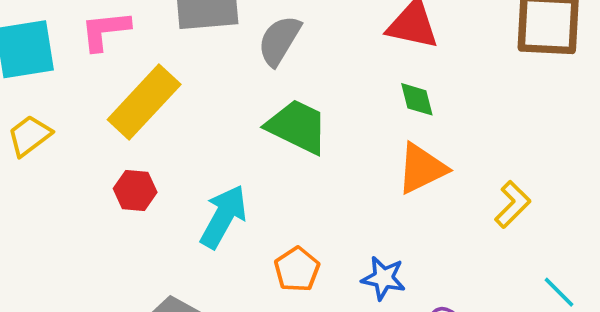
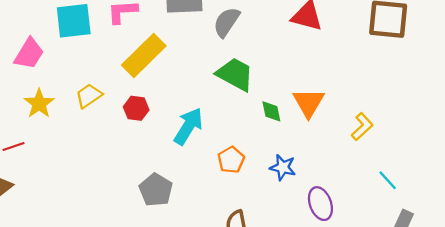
green diamond: (417, 99) -> (271, 111), moved
yellow trapezoid: (29, 136) -> (89, 96), moved
orange triangle: (422, 169) -> (309, 103), turned -36

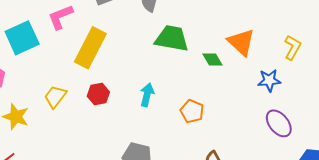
cyan arrow: (188, 126) -> (147, 95), size x0.7
blue star: (283, 167) -> (269, 80), moved

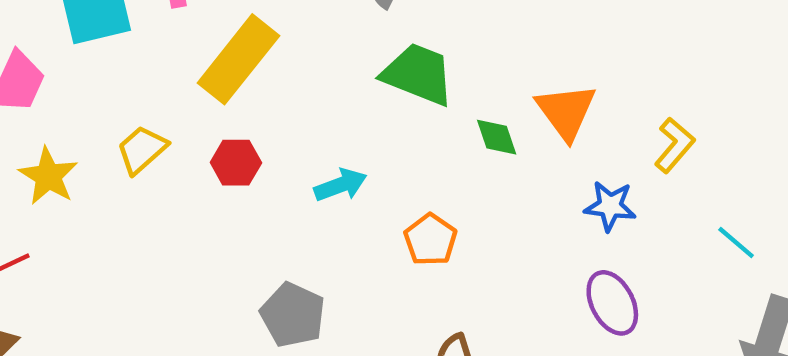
cyan arrow: (147, 95) -> (340, 185), turned 45

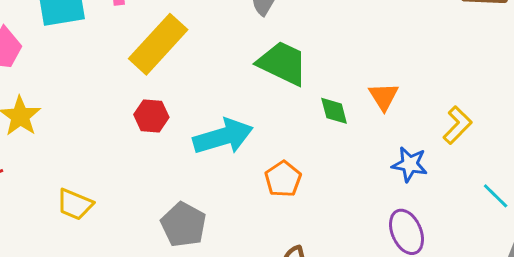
orange triangle: (566, 112) -> (384, 96), size x0.7
yellow trapezoid: (142, 150) -> (75, 204), moved, turned -120
cyan arrow: (340, 185) -> (223, 137), size x1.6

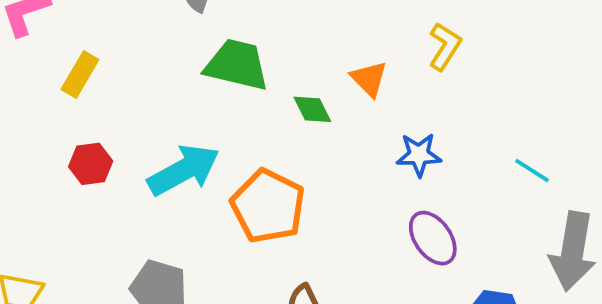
yellow rectangle: (158, 44) -> (80, 74), size x0.6
yellow L-shape: (457, 125) -> (445, 46), moved
orange pentagon: (283, 179) -> (268, 206), size x1.6

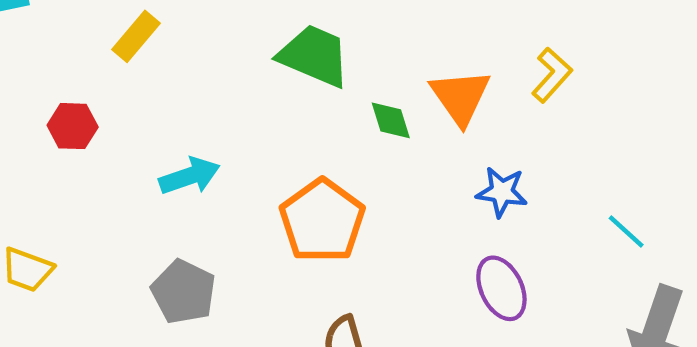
orange triangle: (369, 79) -> (460, 97), size x1.4
red hexagon: (91, 164) -> (73, 126), moved
cyan arrow: (184, 170) -> (190, 176), moved, size x0.7

